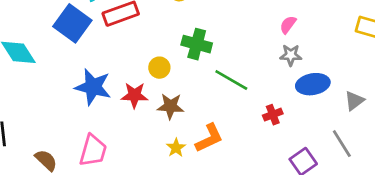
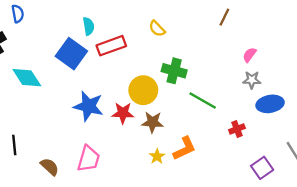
yellow circle: (159, 68) -> (143, 90), size x1.6

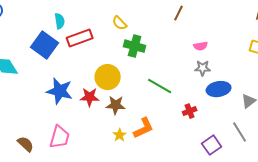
pink semicircle: (249, 55) -> (201, 46), turned -136
green cross: (174, 71) -> (135, 46), moved

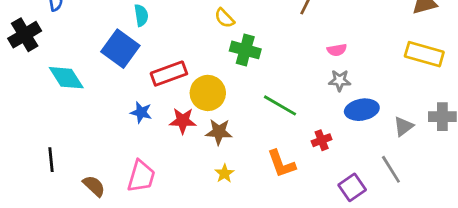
red rectangle: (80, 38) -> (169, 74), moved
blue star: (60, 91) -> (141, 112), size x0.6
orange L-shape: (144, 128) -> (281, 164), moved, turned 95

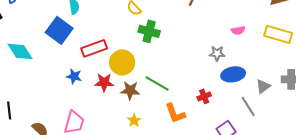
pink semicircle: (337, 50) -> (238, 30), moved
green line: (280, 105) -> (157, 83), moved
gray line: (391, 169) -> (248, 106), moved

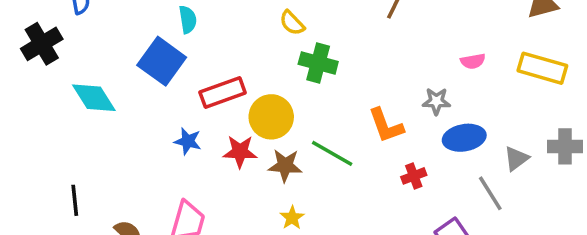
orange L-shape: (175, 113) -> (386, 126), moved

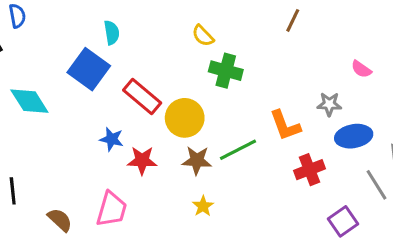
pink semicircle: (473, 61) -> (361, 69), turned 45
red rectangle: (223, 93) -> (142, 97), turned 60
red star: (240, 152) -> (142, 160), moved
green line: (332, 153) -> (238, 150), turned -57
red cross: (414, 176) -> (310, 170), size x1.4

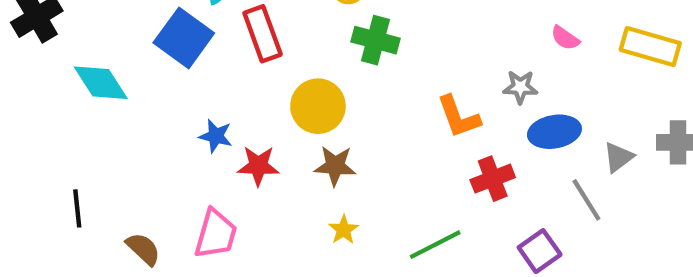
red rectangle: (142, 97) -> (263, 34), moved, turned 30
green line: (238, 150) -> (435, 245), moved

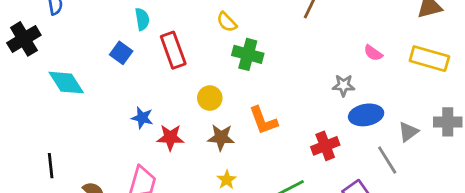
blue square: (184, 38) -> (121, 53), size x0.6
yellow circle: (318, 106) -> (210, 98), size x0.7
orange L-shape: (459, 117) -> (263, 121), moved

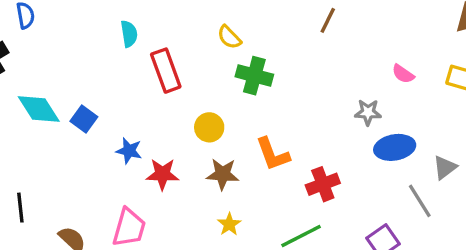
blue square: (121, 53) -> (84, 119), moved
red cross: (325, 146) -> (323, 184), moved

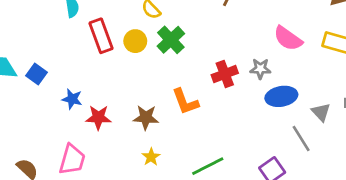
pink semicircle: (403, 74) -> (288, 38), size x1.6
green cross: (254, 76) -> (171, 40), turned 32
yellow circle: (209, 127) -> (135, 41), moved
gray triangle: (445, 167) -> (321, 112), turned -36
red cross: (323, 184) -> (225, 74), moved

